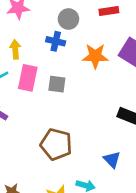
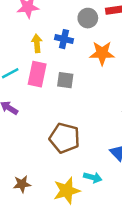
gray circle: (68, 19) -> (88, 18), moved
yellow arrow: (15, 49) -> (37, 43), moved

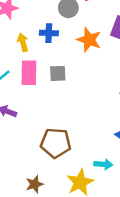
orange star: (102, 53) -> (89, 40), turned 30
brown pentagon: (65, 138) -> (56, 143), moved

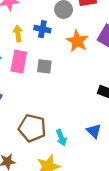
cyan arrow: (103, 164) -> (61, 138), moved, turned 56

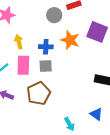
blue cross: (42, 29) -> (46, 47), moved
brown pentagon: (32, 128) -> (39, 93), moved, turned -30

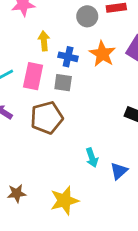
yellow arrow: (19, 42) -> (44, 41), moved
blue triangle: (96, 114) -> (119, 171), moved, turned 32
cyan arrow: (69, 124) -> (92, 158), moved

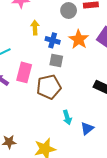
pink rectangle: (33, 76) -> (24, 72), moved
gray square: (63, 83) -> (56, 60), moved
brown pentagon: (47, 118) -> (49, 87), moved

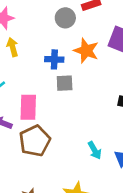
yellow arrow: (35, 28) -> (13, 47), moved
brown pentagon: (49, 87) -> (35, 141), moved

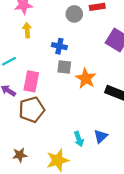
orange star: (86, 51) -> (86, 78), moved
cyan arrow: (95, 150) -> (79, 139), moved

